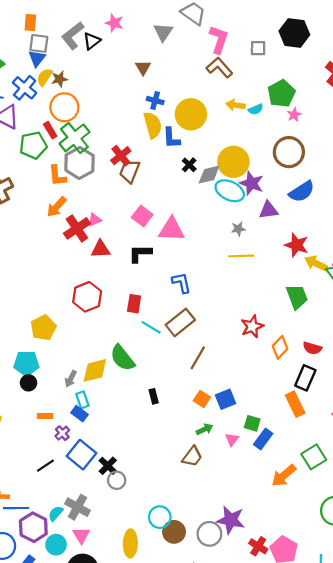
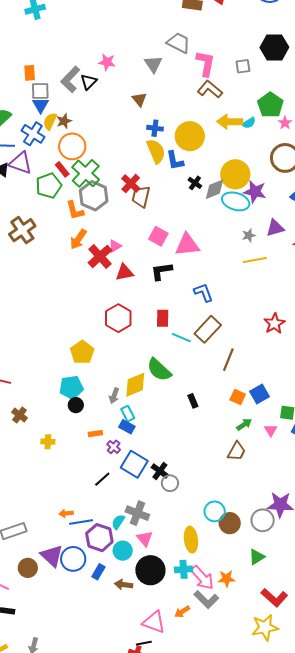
yellow arrow: (236, 105) -> (230, 122), size x1.4
purple triangle: (268, 210) -> (275, 228), moved

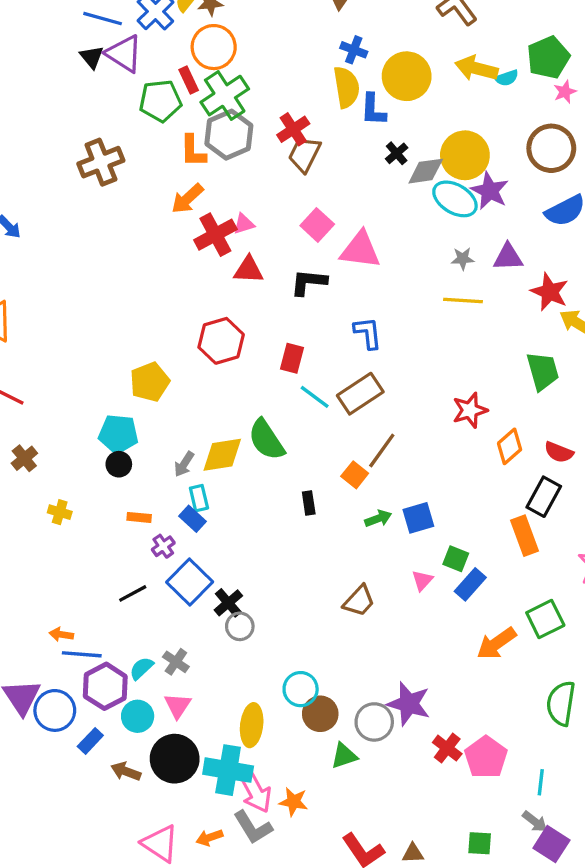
orange square: (238, 397) -> (355, 475), moved
green arrow: (244, 425) -> (378, 518), moved
gray cross: (137, 513) -> (176, 662), size x0.7
green triangle: (257, 557) -> (344, 756), moved
cyan cross: (184, 569) -> (228, 770), size x1.6

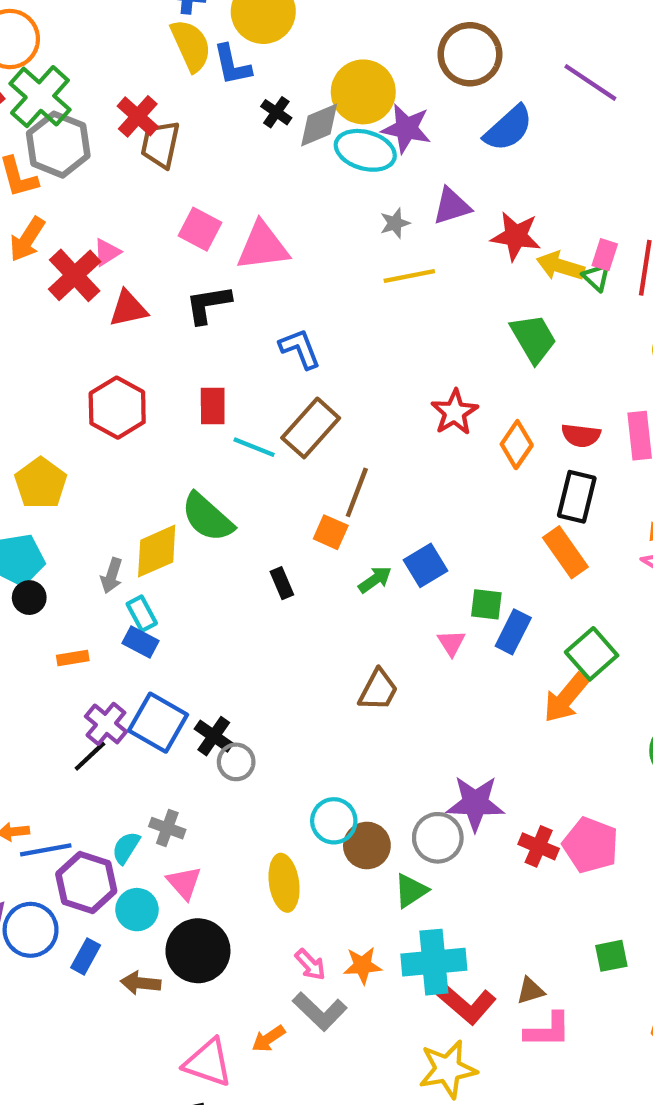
purple cross: (163, 546) -> (106, 724), moved, size x1.4
green square: (545, 619) -> (592, 654), moved
cyan cross: (228, 770) -> (434, 962), moved
pink arrow: (255, 791) -> (310, 965), size x0.6

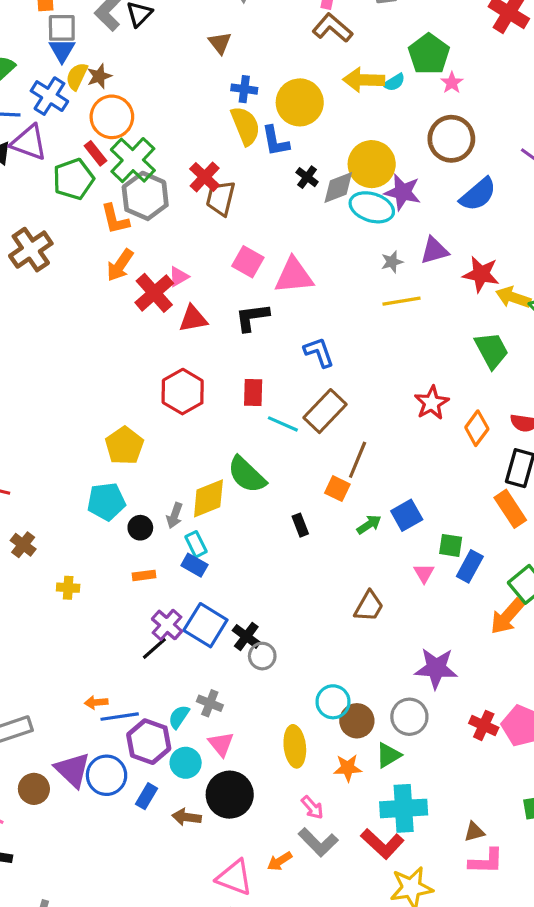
black circle: (29, 598) -> (140, 528), moved
purple star: (475, 803) -> (436, 668), moved
orange star: (363, 965) -> (348, 768), moved
red L-shape: (467, 1004) -> (382, 844), moved

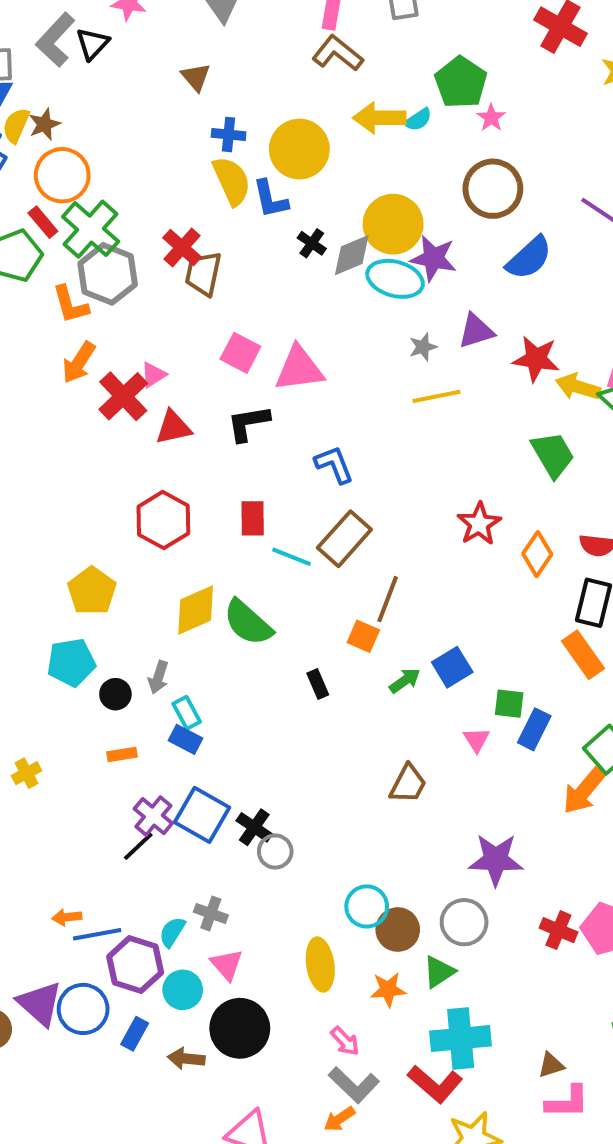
yellow diamond: (208, 498) -> (196, 610), moved
yellow cross: (68, 588) -> (27, 773), turned -30
orange arrow: (280, 861) -> (339, 1119), moved

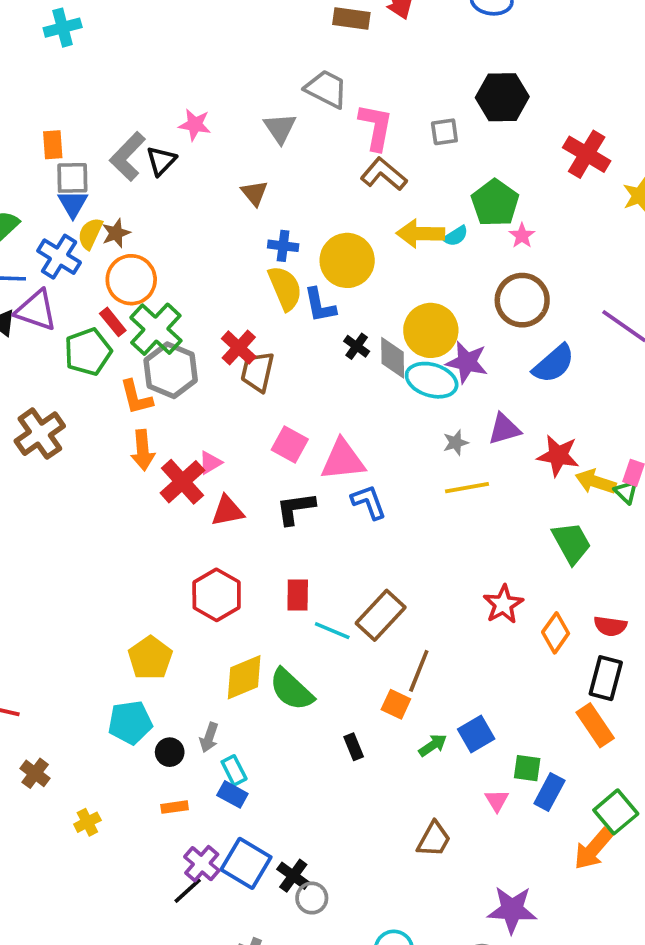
gray diamond: (352, 255) -> (393, 358), turned -69
orange arrow: (79, 363) -> (143, 450), turned -39
blue L-shape: (334, 465) -> (369, 502), moved

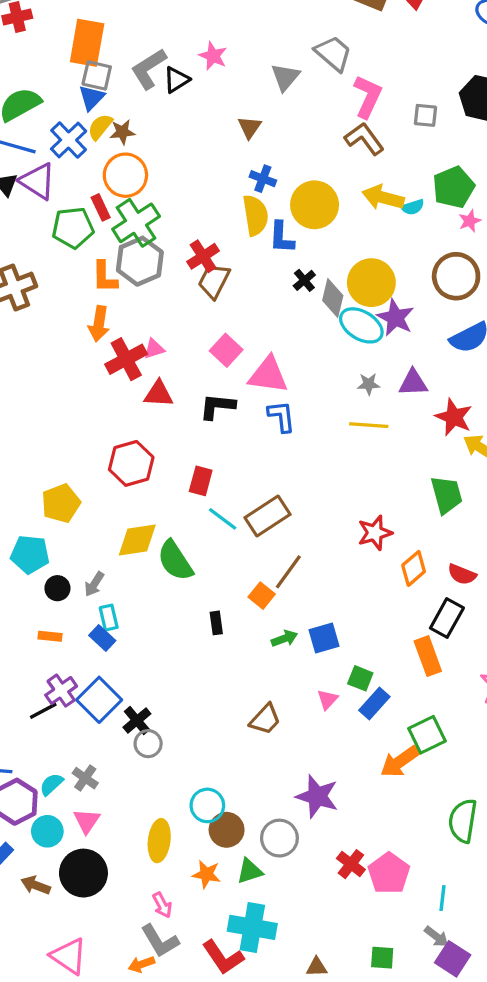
orange rectangle: (53, 145) -> (87, 43), size x1.8

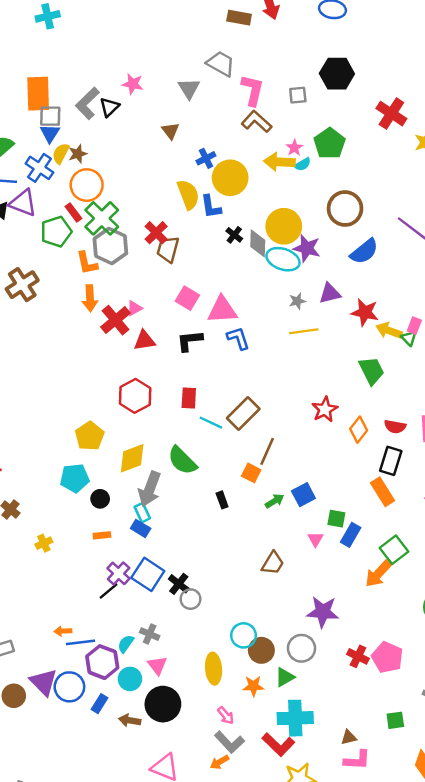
blue cross: (263, 179) -> (206, 158), moved, turned -36
pink star: (470, 221) -> (294, 148), moved
yellow diamond: (137, 540) -> (132, 458), moved
gray arrow: (94, 584) -> (150, 489), moved, size x1.8

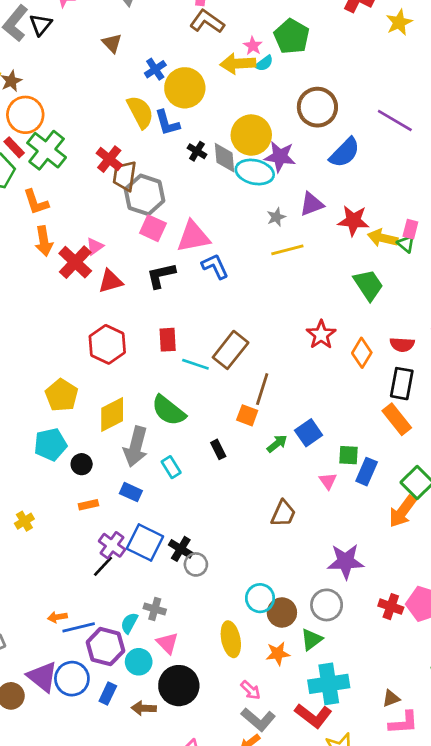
gray hexagon: (110, 246) -> (145, 195), moved
cyan rectangle: (142, 513) -> (171, 467), moved

